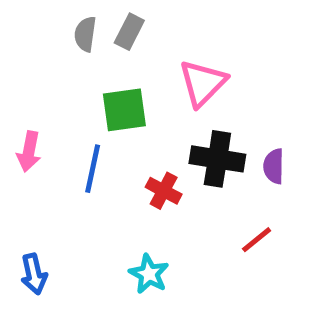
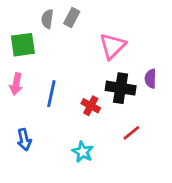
green square: (124, 110) -> (23, 45), moved
purple semicircle: (274, 166) -> (150, 79), moved
red line: (257, 240) -> (131, 133), moved
blue arrow: (34, 274) -> (24, 140), moved

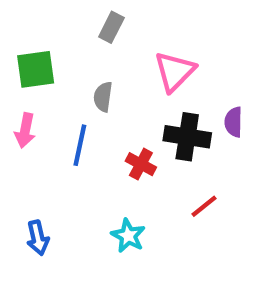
gray semicircle: (47, 19) -> (103, 97), moved
blue arrow: (24, 140) -> (38, 238), moved

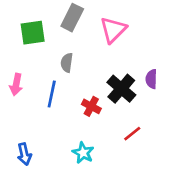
gray rectangle: (111, 27) -> (72, 18), size x1.4
green square: (36, 69) -> (33, 33), moved
pink triangle: (175, 71) -> (113, 30), moved
black cross: (187, 137) -> (121, 89), turned 32

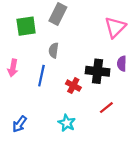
pink triangle: (113, 30) -> (115, 27), moved
black cross: (121, 89) -> (98, 71), turned -35
blue arrow: (24, 154) -> (19, 124), turned 49

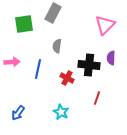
gray semicircle: (54, 50) -> (57, 46), moved
pink arrow: (13, 68) -> (12, 62), turned -105
red line: (106, 108) -> (97, 98), turned -32

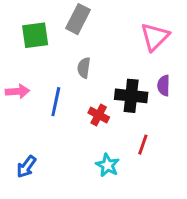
cyan star: (61, 112) -> (108, 165), moved

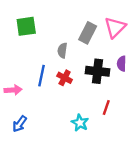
gray rectangle: (78, 19) -> (88, 33), moved
pink arrow: (17, 91) -> (13, 90), moved
red cross: (99, 115) -> (65, 78), moved

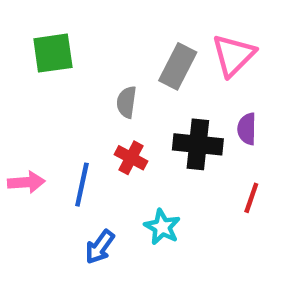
blue line: (42, 76) -> (82, 185), moved
red line: (106, 107) -> (251, 198), moved
cyan star: (80, 123) -> (162, 227), moved
blue arrow: (20, 124) -> (100, 247), moved

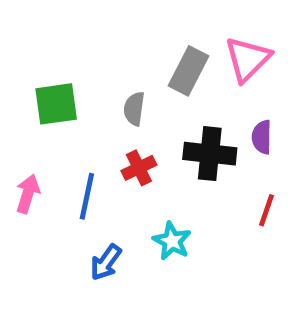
green square: (53, 53) -> (56, 104), moved
red cross: (131, 158) -> (139, 168), turned 36
pink arrow: (26, 182) -> (28, 194), turned -69

